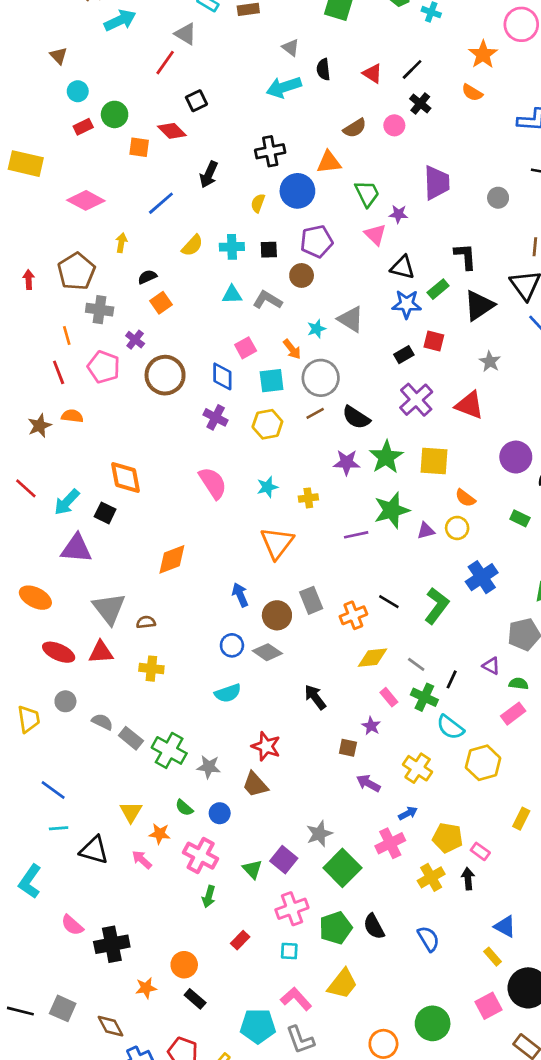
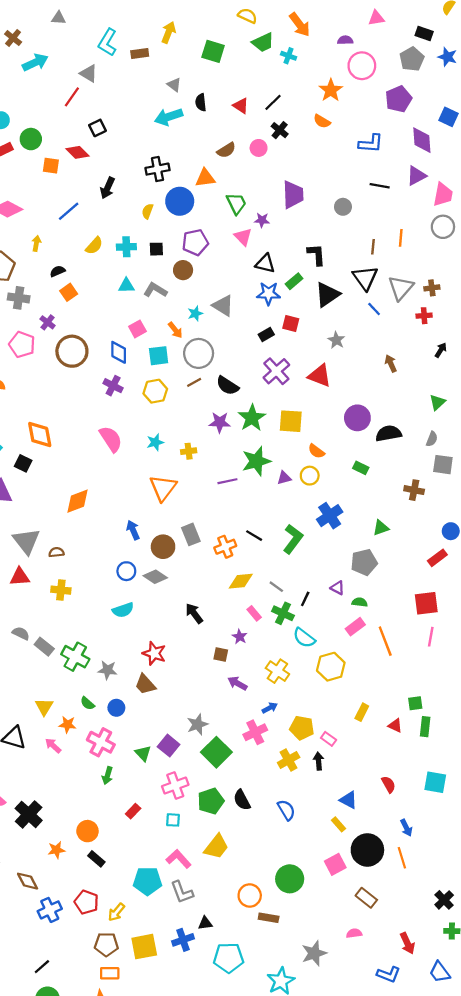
black cross: (112, 944) -> (29, 814), turned -36

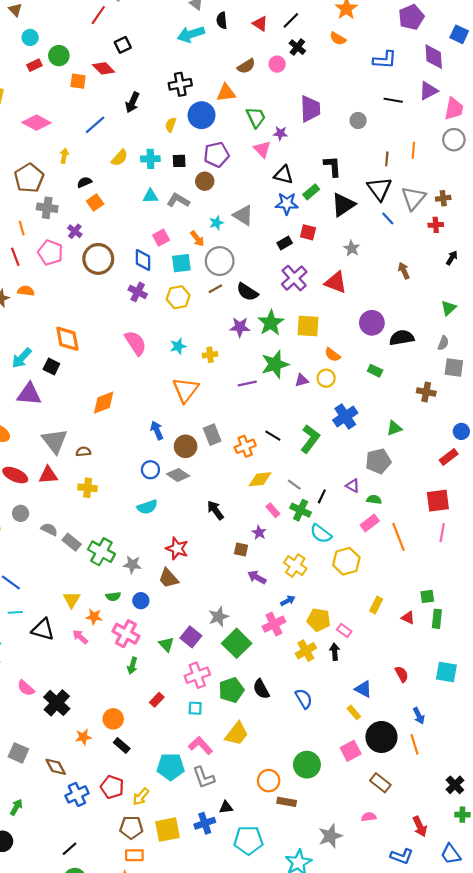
green semicircle: (87, 703) -> (113, 596), turned -48

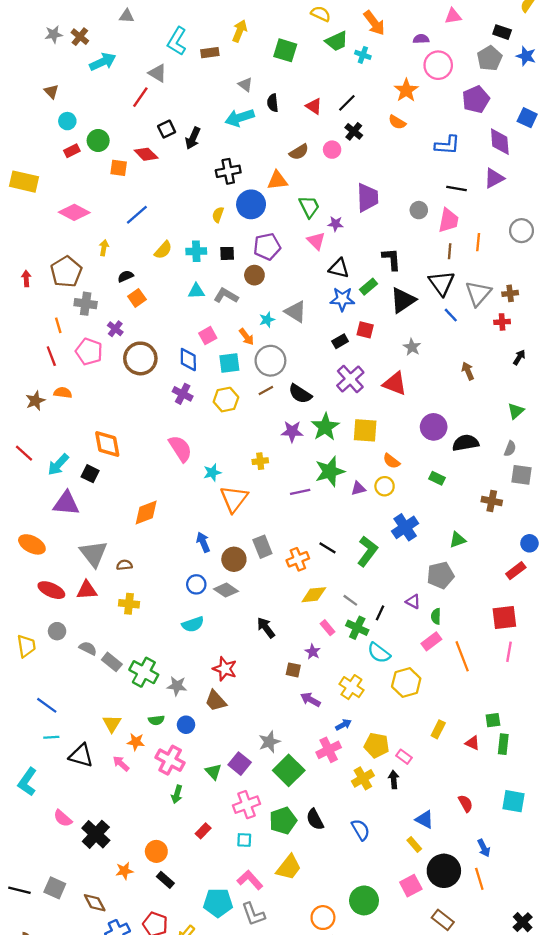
black arrow: (132, 102) -> (193, 138), moved
pink trapezoid: (454, 109) -> (448, 220), moved
cyan star: (178, 346) -> (212, 473), moved
green semicircle: (374, 500) -> (436, 616), turned -96

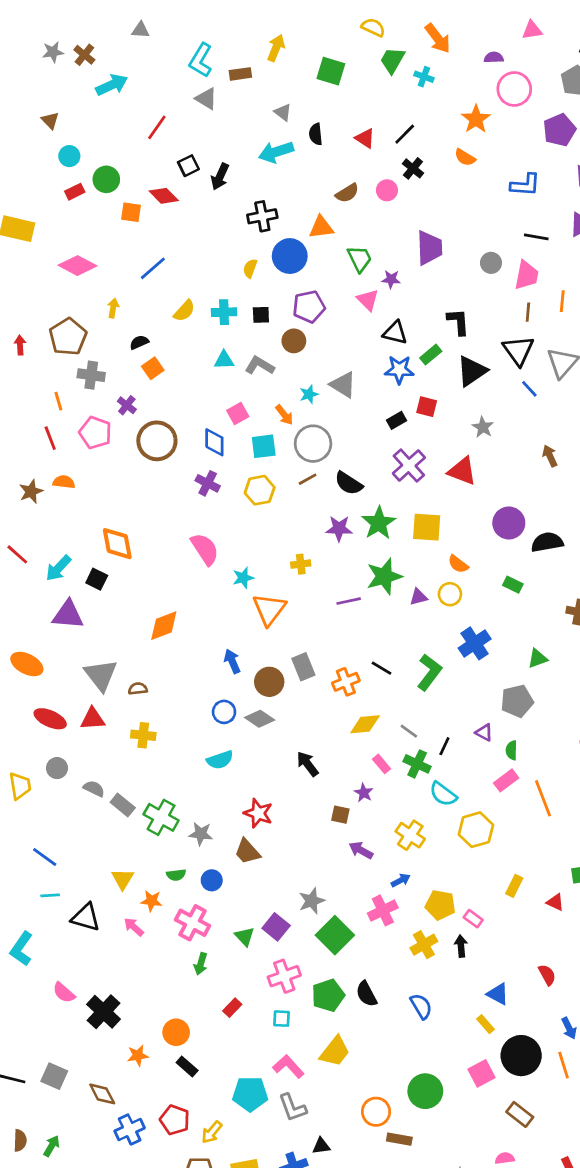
green trapezoid: (337, 41) -> (392, 60), turned 145
gray triangle: (157, 73) -> (206, 99), moved

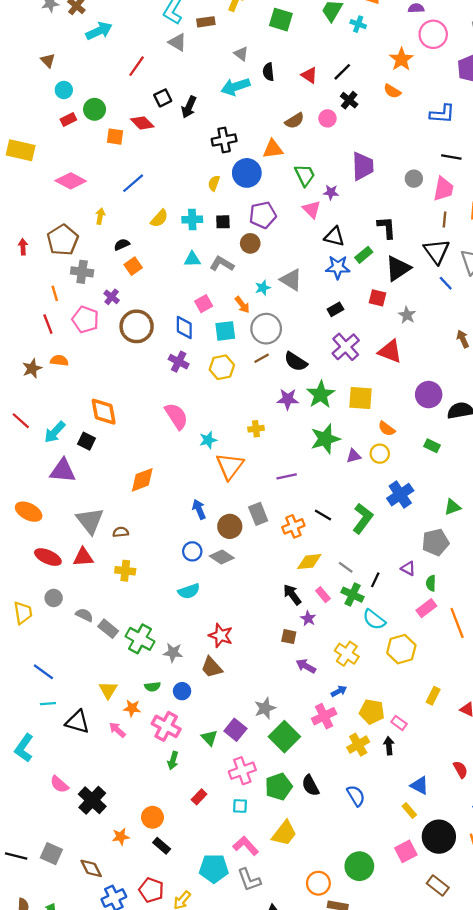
red square: (427, 407) -> (377, 298), moved
purple line: (349, 601) -> (287, 476), moved
black arrow: (308, 764) -> (292, 595), moved

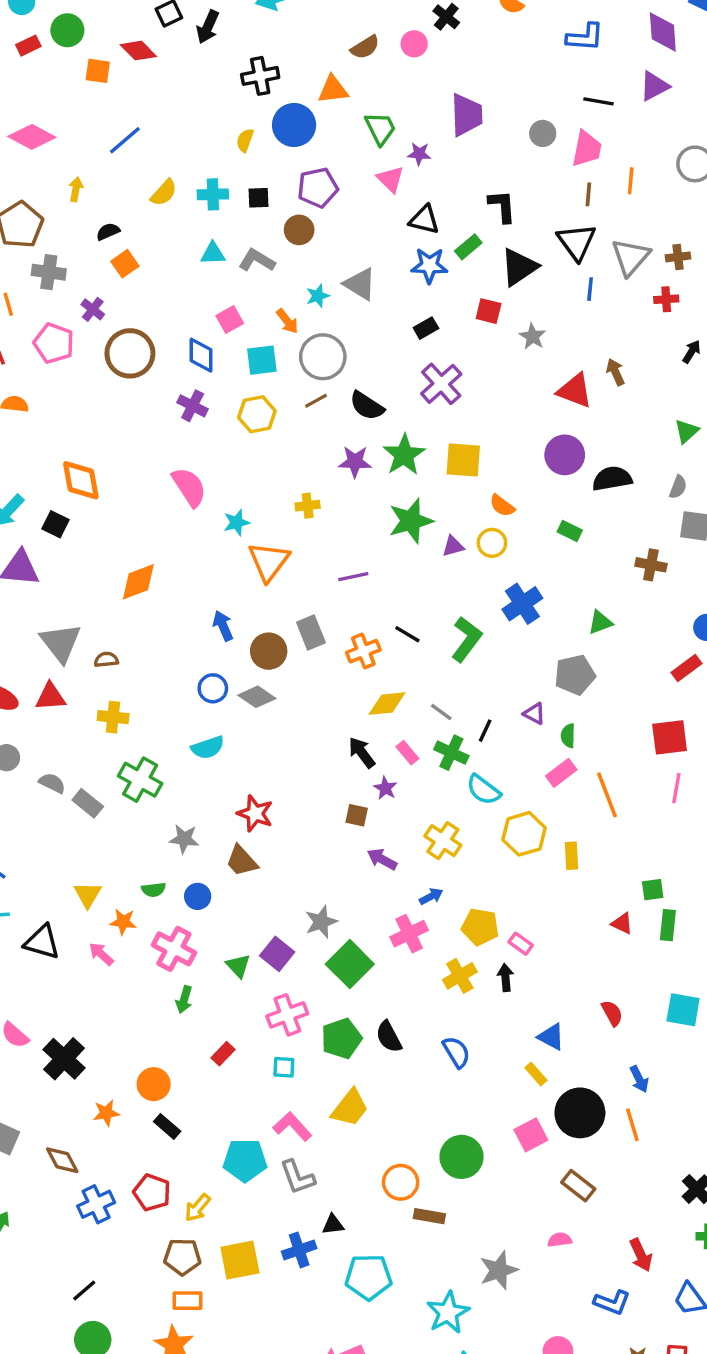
blue line: (446, 283) -> (590, 289), turned 49
red triangle: (390, 351) -> (575, 391), moved
green cross: (140, 639) -> (140, 780), moved
yellow rectangle: (433, 696) -> (571, 856), moved, turned -30

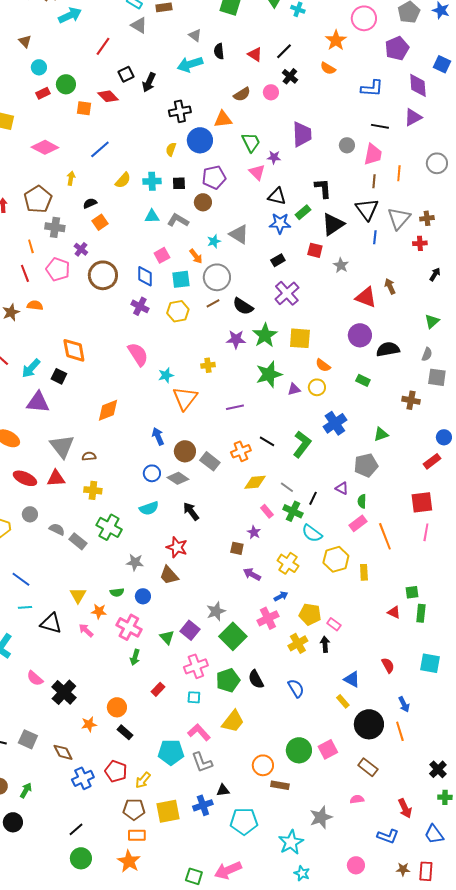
gray rectangle: (311, 632) -> (210, 461), moved, turned -30
black arrow: (362, 753) -> (191, 511), moved
pink square: (531, 1135) -> (328, 749), moved

